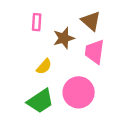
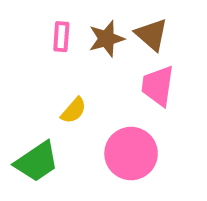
brown star: (64, 38) -> (106, 39), moved
green trapezoid: (40, 101) -> (37, 162), moved

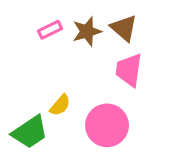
pink rectangle: (61, 37) -> (50, 30), turned 60
yellow semicircle: (74, 110) -> (60, 105), moved

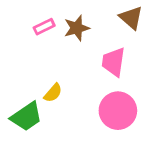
brown triangle: (124, 28) -> (131, 18), moved
pink circle: (107, 125) -> (118, 111), moved

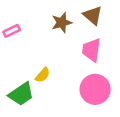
brown triangle: (131, 18) -> (93, 15), moved
pink rectangle: (44, 27) -> (12, 31), moved

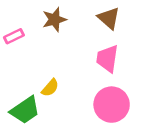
brown star: (62, 23) -> (54, 19), moved

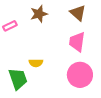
yellow semicircle: (50, 88) -> (36, 63), turned 48
green trapezoid: (25, 110) -> (18, 79), turned -75

